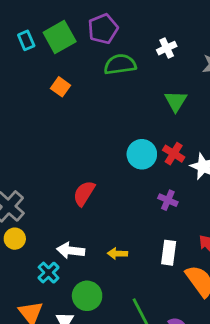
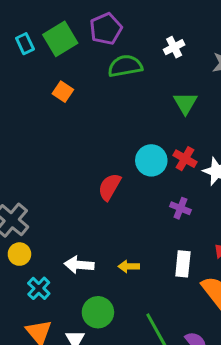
red semicircle: (84, 193) -> (109, 187), moved
cyan cross: (49, 273) -> (39, 288), moved

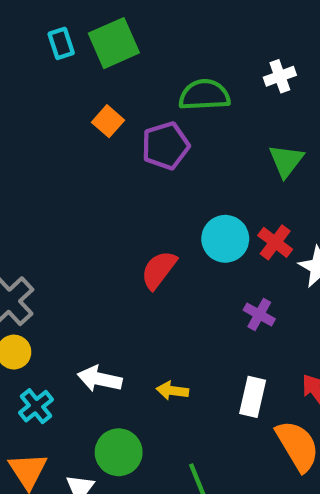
purple pentagon: (106, 29) -> (165, 146), moved

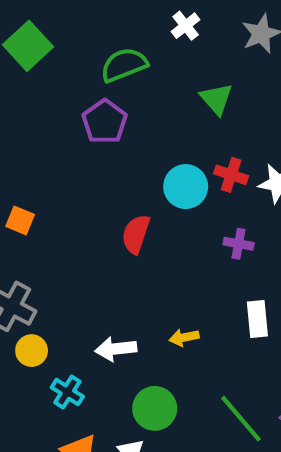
orange square: (108, 121) -> (20, 220), moved

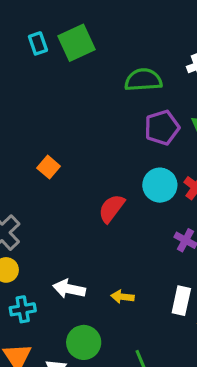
purple pentagon: (105, 122) -> (162, 128), moved
orange square: (20, 220) -> (49, 167), moved
cyan cross: (67, 392) -> (23, 309), turned 30

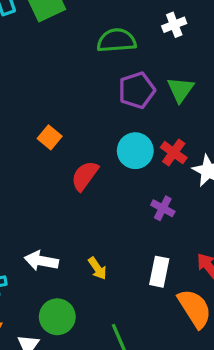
orange square: (49, 167) -> (50, 137), moved
yellow arrow: (123, 297) -> (97, 268), turned -130

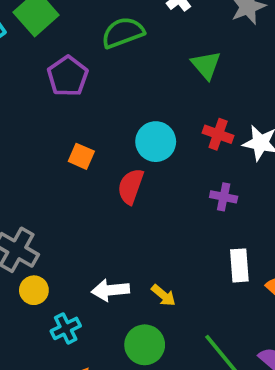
purple pentagon: (137, 90) -> (68, 76), moved
cyan circle: (135, 151) -> (156, 142), moved
yellow arrow: (97, 268) -> (163, 295), moved

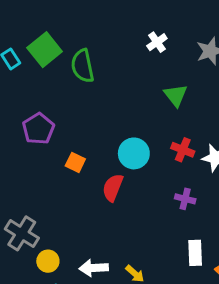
green semicircle: (123, 33) -> (83, 66), moved, turned -84
purple pentagon: (68, 76) -> (38, 129), moved
yellow circle: (34, 290) -> (48, 261), moved

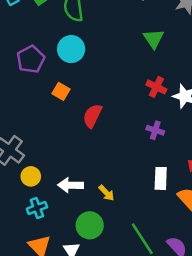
cyan circle: (134, 153) -> (71, 49), moved

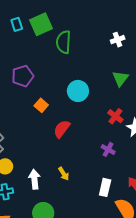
cyan circle: (71, 49) -> (78, 91), moved
white arrow: (71, 185) -> (34, 179), turned 72
yellow arrow: (106, 193) -> (64, 174), moved

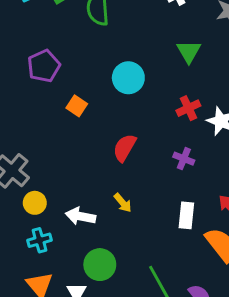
red cross: (115, 116) -> (188, 108), turned 35
red semicircle: (62, 129) -> (125, 148), moved
white arrow: (34, 179) -> (81, 216), turned -66

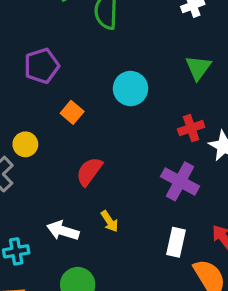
red semicircle: (125, 148) -> (89, 171), moved
purple cross: (184, 159) -> (180, 181), size x1.6
yellow circle: (35, 203) -> (25, 144), moved

